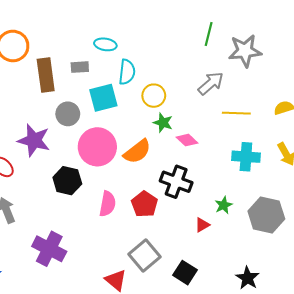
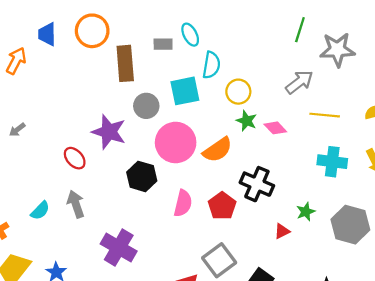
cyan ellipse: (105, 44) -> (190, 35), turned 50
gray rectangle: (80, 67) -> (163, 44), moved
pink diamond: (187, 140) -> (275, 128), moved

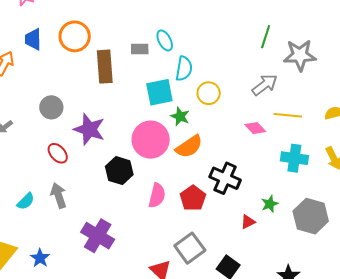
gray circle: (146, 106) -> (51, 107), moved
green star: (246, 121) -> (180, 116), moved
pink diamond: (275, 128) -> (255, 128), moved

